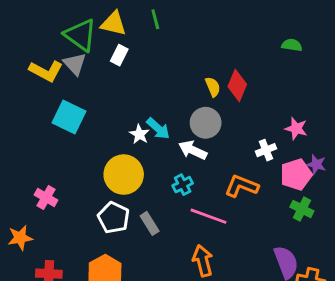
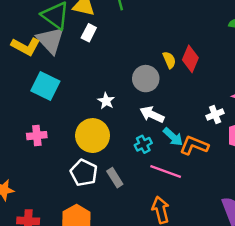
gray triangle: (75, 64) -> (50, 40), size x1.4
gray circle: (206, 123) -> (146, 79), moved
cyan arrow: (158, 129) -> (173, 137), moved
pink cross: (46, 198) -> (37, 136), moved, turned -36

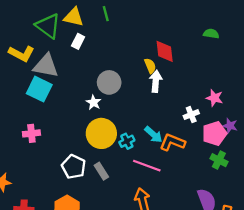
gray triangle: (50, 40) -> (46, 66), moved, turned -36
red diamond: (190, 59) -> (165, 51), moved, turned -30
gray circle: (146, 79) -> (109, 82), moved
white arrow: (152, 114) -> (156, 81), moved, turned 70
yellow circle: (93, 136) -> (101, 133), moved

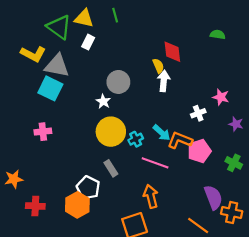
pink pentagon: (214, 133) -> (199, 151), moved
green cross: (219, 160) -> (234, 163), moved
white pentagon: (74, 167) -> (88, 188), moved

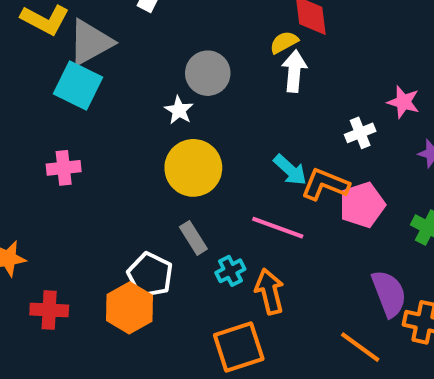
gray triangle: (57, 66) -> (90, 42), turned -40
yellow semicircle: (158, 66) -> (284, 42), turned -96
cyan cross: (136, 139) -> (230, 271), moved

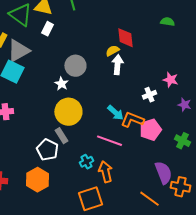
gray rectangle: (193, 238) -> (61, 136), moved
white pentagon: (150, 275) -> (47, 150), moved

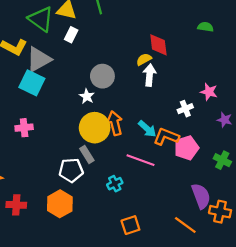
white pentagon: (47, 150) -> (71, 170), turned -30
orange arrow: (105, 172) -> (115, 123), moved
orange square: (90, 199) -> (130, 225), moved, size x0.7

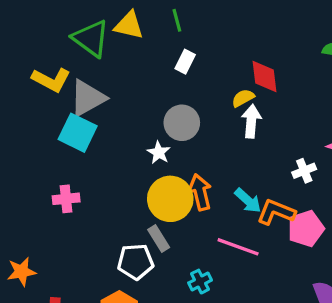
white rectangle: (71, 35) -> (185, 62), moved

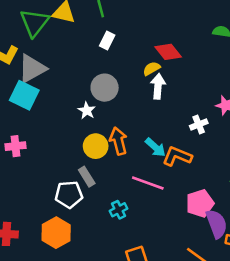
green triangle: (91, 38) -> (35, 23), turned 32
red diamond: (264, 77) -> (168, 52), turned -32
yellow circle: (170, 199) -> (96, 146), size x0.7
pink pentagon: (306, 229) -> (200, 203), moved

